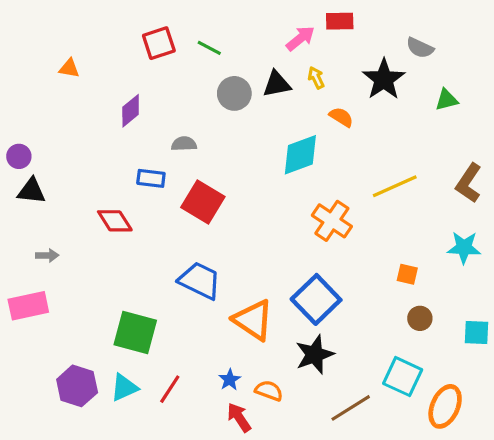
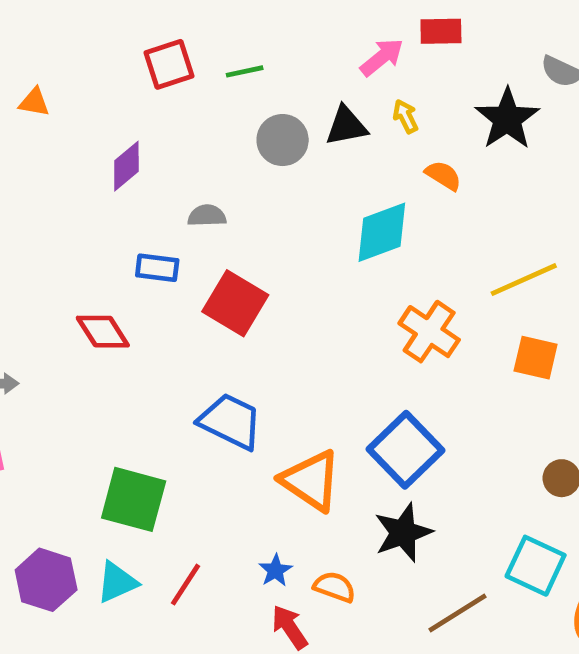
green line: (209, 48) -> (245, 71), turned -40
orange square: (407, 274) -> (536, 358), moved, size x1.4

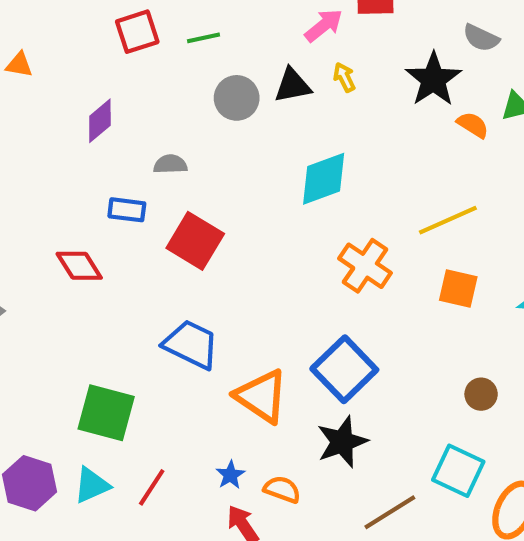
orange semicircle: (443, 175) -> (473, 125), moved

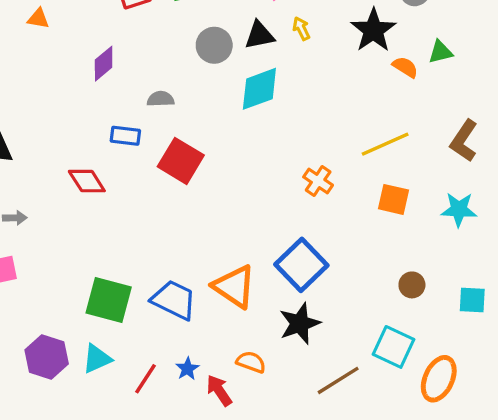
cyan diamond: (324, 179) -> (259, 89), moved
orange cross: (365, 266) -> (318, 181), size x0.7
blue trapezoid: (191, 344) -> (174, 300), moved
blue star: (230, 475) -> (187, 369), moved
red line: (152, 487) -> (145, 379), moved

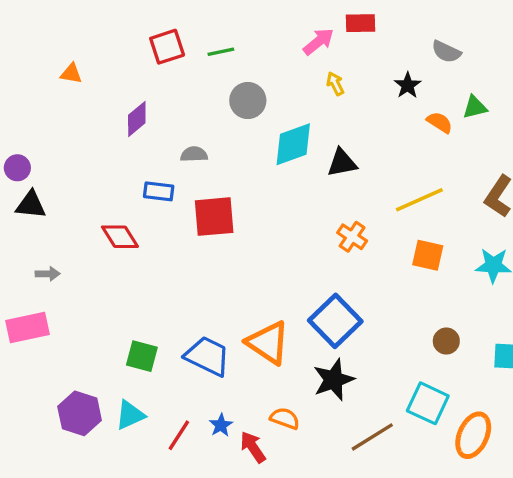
black star: (373, 30) -> (408, 85), size x0.6
black triangle: (259, 35) -> (342, 163), moved
red square: (181, 161) -> (214, 217), turned -36
green square: (109, 300) -> (142, 356), size x0.7

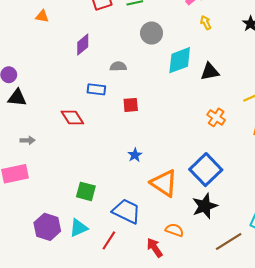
red square: (214, 217) -> (131, 105), size x0.6
blue trapezoid: (207, 356) -> (127, 211), moved
blue star: (221, 425) -> (135, 155), moved

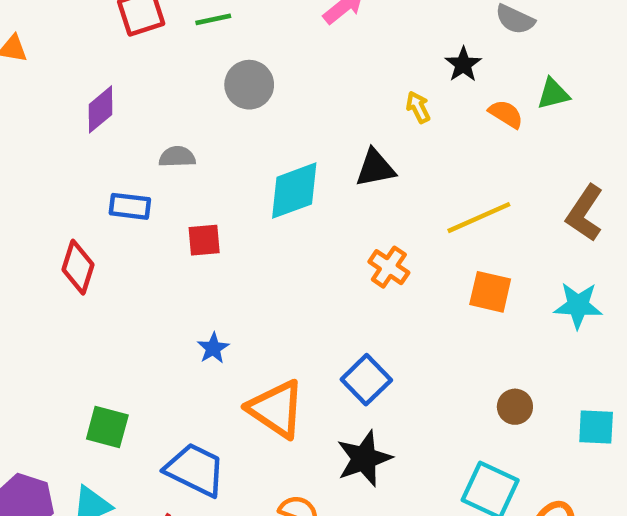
yellow arrow: (206, 23) -> (418, 107), moved
cyan diamond: (180, 60) -> (294, 191), moved
red diamond: (72, 117) -> (78, 267), turned 50
blue square: (206, 170) -> (366, 380), size x0.7

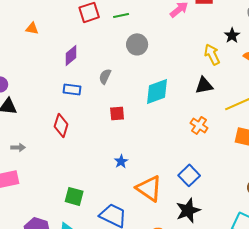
yellow arrow: (418, 107) -> (212, 54), size x1.5
gray semicircle: (177, 157) -> (105, 76), turned -63
black triangle: (375, 168) -> (204, 85), moved
blue rectangle: (130, 206) -> (72, 89), moved

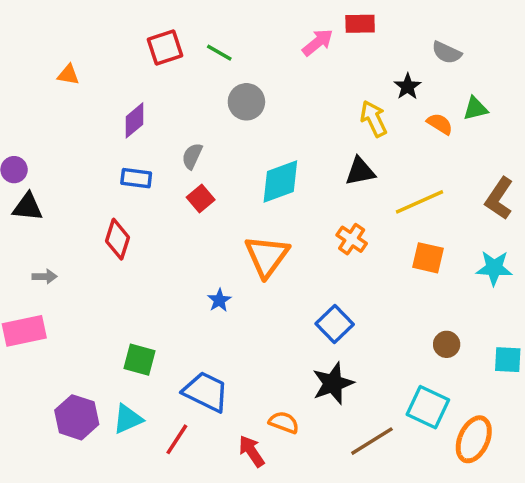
green line: (121, 15) -> (219, 53), turned 42
red square: (117, 113) -> (201, 198), moved, turned -35
orange triangle: (149, 188) -> (267, 256), moved, turned 32

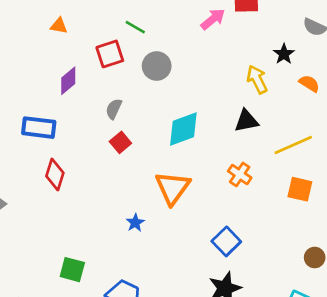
red square: (165, 47) -> (110, 54), moved
orange triangle: (68, 75) -> (59, 26), moved
blue rectangle: (136, 178) -> (39, 128), moved, size x1.4

